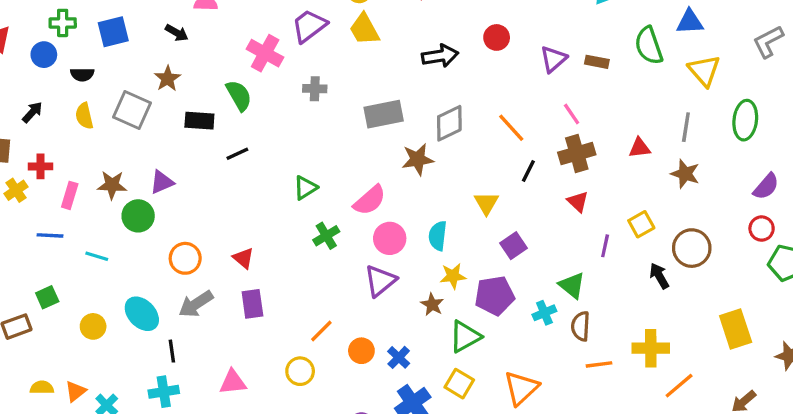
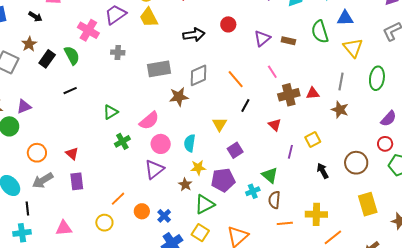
black rectangle: (199, 121) -> (47, 59), moved, turned -60
brown cross: (577, 153) -> (289, 95), moved
brown circle: (692, 248) -> (356, 163), moved

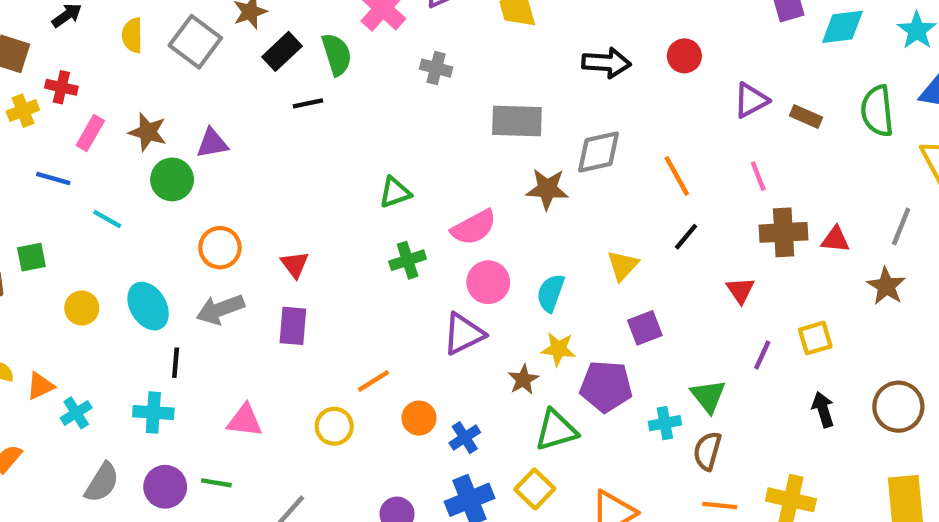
black line: (70, 91) -> (308, 103), moved

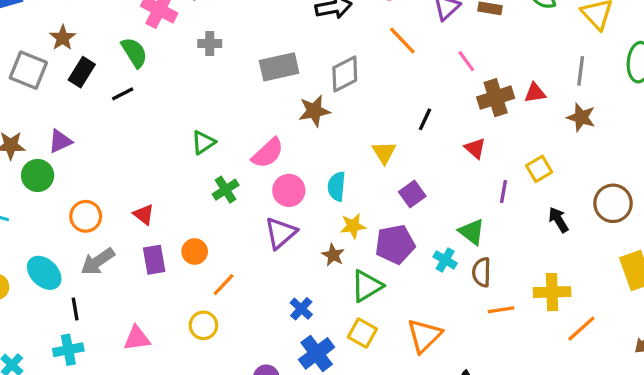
black rectangle: (282, 51) -> (82, 72), moved
orange line: (677, 176) -> (402, 41), moved
orange circle: (419, 418) -> (195, 252), moved
cyan cross: (665, 423) -> (445, 260), turned -35

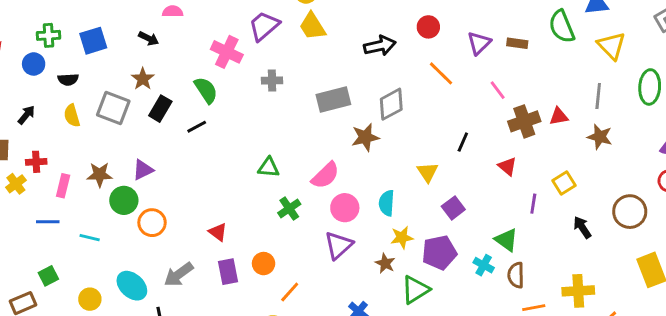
green triangle: (203, 142) -> (269, 168), turned 40
orange circle: (86, 216) -> (152, 223), moved

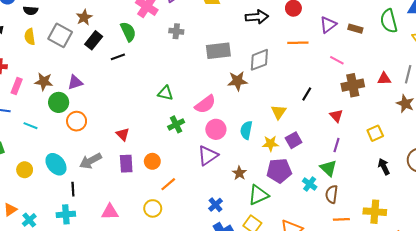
orange line: (441, 73) -> (298, 43), turned -54
pink line: (498, 90) -> (337, 60), turned -32
red triangle: (559, 116) -> (384, 79), moved
purple line: (533, 204) -> (337, 145), moved
yellow star: (402, 237) -> (271, 144), moved

